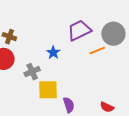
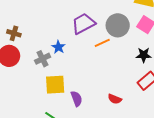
gray cross: (32, 72) -> (43, 59), moved

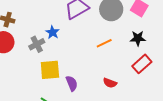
orange line: (102, 43) -> (104, 43), moved

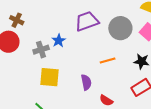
purple semicircle: (72, 83) -> (86, 82), moved

